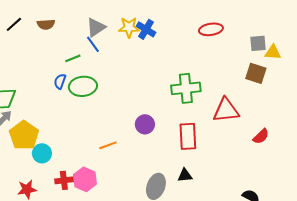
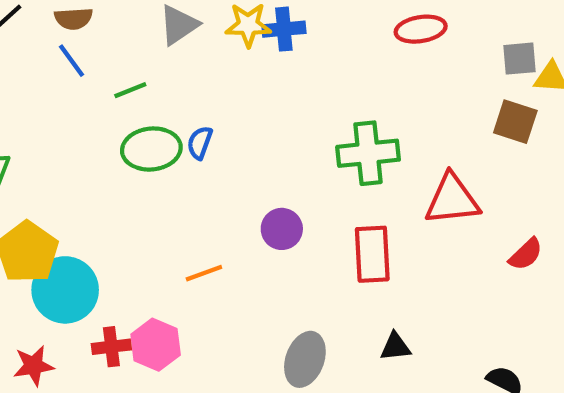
blue cross: (146, 29) -> (284, 29), turned -36
blue line: (93, 44) -> (71, 61), moved
blue semicircle: (60, 81) -> (200, 143), moved
cyan circle: (42, 153) -> (65, 290), size x1.6
black triangle: (185, 175) -> (395, 347), moved

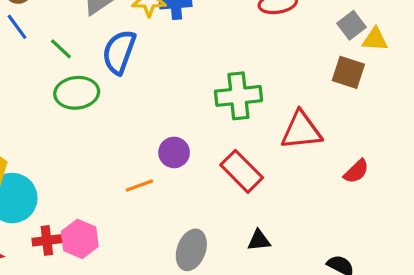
gray square: (519, 59) -> (352, 25), turned -32
green line: (130, 90) -> (61, 49), turned 65
blue semicircle: (200, 143) -> (119, 52), moved, size x1.8
red rectangle: (372, 254) -> (242, 171), turned -42
orange line: (204, 273) -> (139, 185), moved

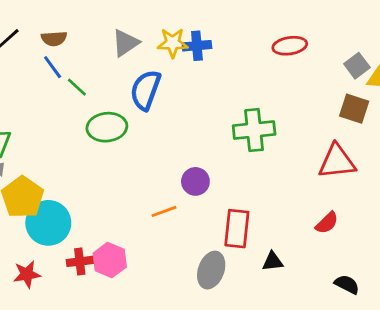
green line: (61, 49) -> (77, 87), moved
red triangle: (301, 130) -> (337, 161), moved
red rectangle: (242, 171) -> (237, 229), moved, turned 51
red semicircle: (356, 171) -> (327, 223), moved

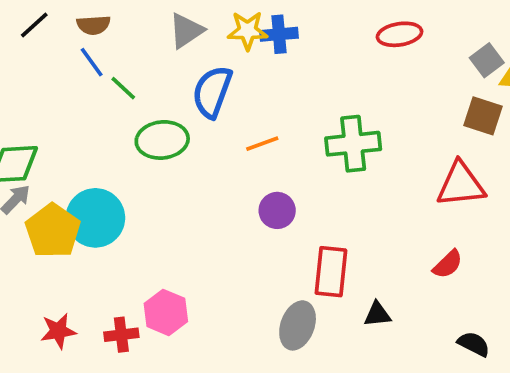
orange line: (164, 211) -> (262, 144), moved
cyan circle: (48, 223) -> (95, 218), moved
red cross: (80, 261) -> (121, 335), moved

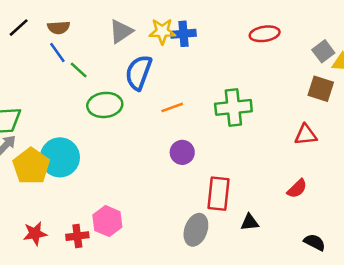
red triangle: (461, 184) -> (306, 135), size x0.7

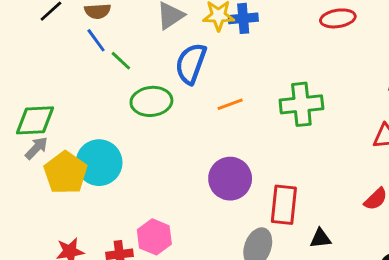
purple circle: (182, 152) -> (230, 179), moved, size x1.5

